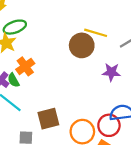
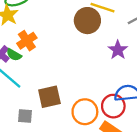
purple star: (111, 72) -> (118, 50), turned 30
green semicircle: (13, 80) -> (14, 55), turned -32

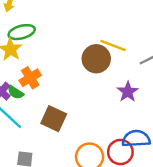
brown square: (49, 97) -> (54, 119), moved, turned 35

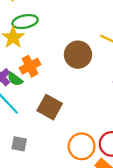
brown circle: (96, 59) -> (78, 55), moved

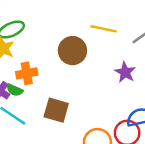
orange cross: (30, 66) -> (27, 73), turned 30

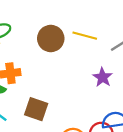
brown circle: (72, 51) -> (51, 38), moved

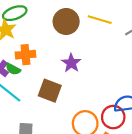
purple star: (103, 77) -> (71, 63), moved

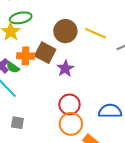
brown square: (50, 91) -> (45, 53), moved
red circle: (113, 117) -> (69, 104), moved

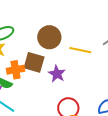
yellow line: (95, 33) -> (80, 50), moved

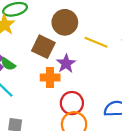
orange cross: (16, 70) -> (50, 77), moved

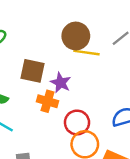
brown circle: (65, 22) -> (76, 36), moved
orange cross: (50, 77) -> (48, 101), turned 30

